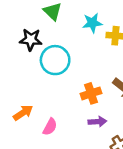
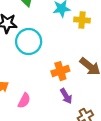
purple arrow: (97, 122) -> (66, 96), turned 63

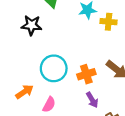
cyan circle: (29, 42) -> (54, 68), moved

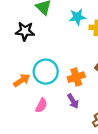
orange arrow: (25, 92) -> (22, 80), moved
purple arrow: (92, 100) -> (73, 101), moved

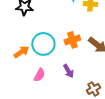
orange cross: (76, 77) -> (72, 40), moved

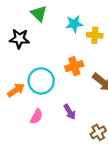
orange cross: (72, 40) -> (74, 66), moved

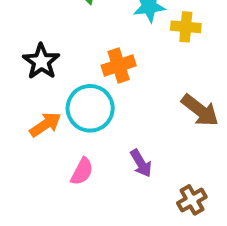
black star: (19, 39) -> (41, 61), moved, turned 30
orange cross: (74, 66) -> (119, 66), moved

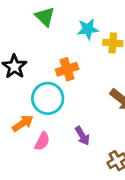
orange arrow: (45, 125) -> (23, 123), moved

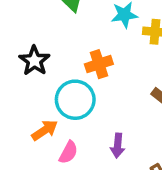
purple arrow: (82, 136) -> (118, 146), turned 36

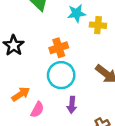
cyan circle: (75, 100) -> (61, 75), moved

